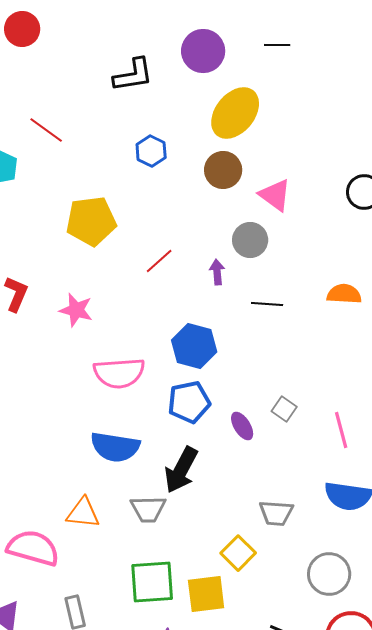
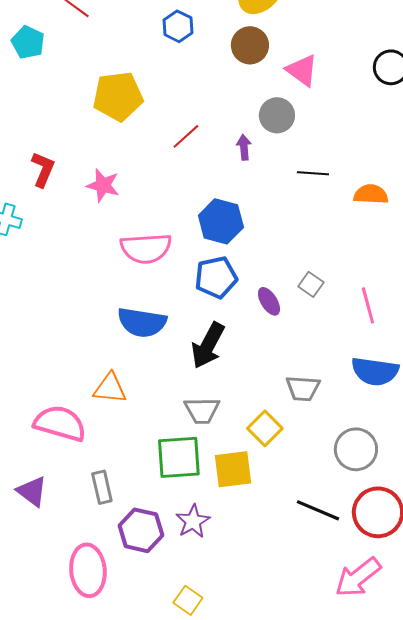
orange semicircle: (344, 294) -> (371, 194), moved
black line: (267, 304) -> (313, 173), moved
gray trapezoid: (148, 509) -> (202, 410), moved

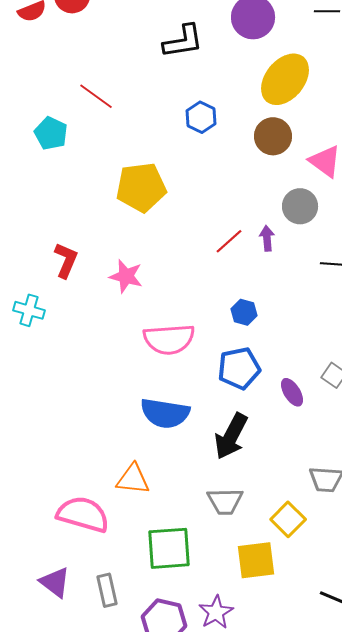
red line: (186, 136) -> (229, 241), moved
blue hexagon: (221, 221) -> (244, 312), size x0.6
green square: (179, 457) -> (169, 548), moved
gray rectangle: (102, 487) -> (107, 590), moved

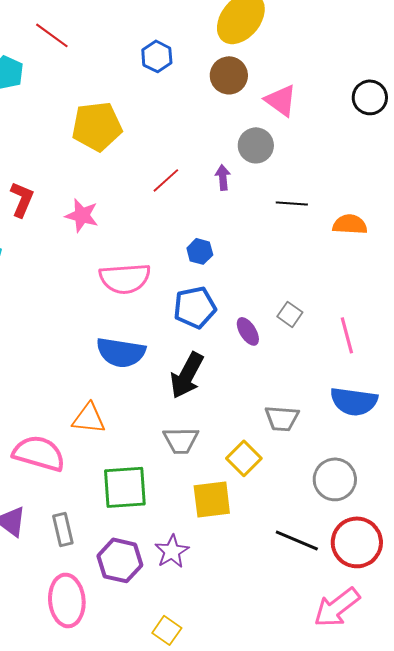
red line: (229, 241) -> (166, 180), moved

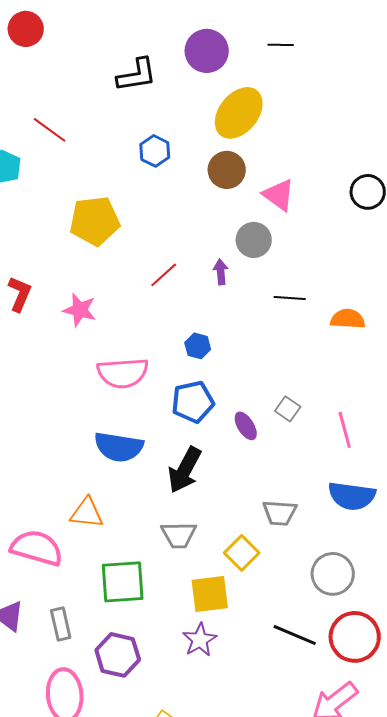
purple star: (172, 551) -> (200, 640), moved

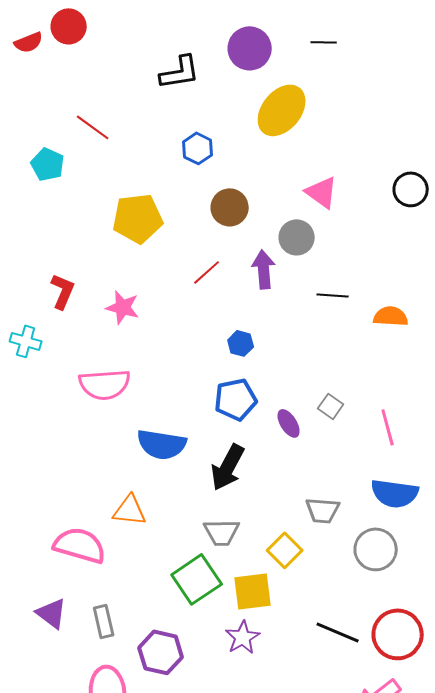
brown circle: (227, 170) -> (230, 207), moved
purple arrow: (221, 272) -> (264, 269), size x1.5
pink semicircle: (123, 373) -> (105, 384), moved
gray circle: (333, 574) -> (376, 549), moved
green square: (123, 582) -> (197, 579), moved, turned -30

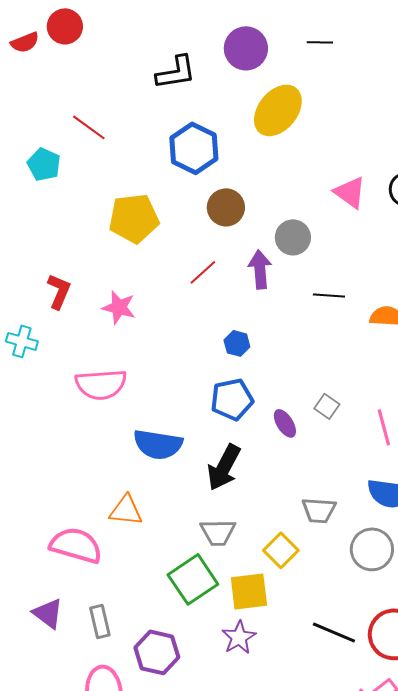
blue hexagon: (198, 148) -> (194, 148), size x1.6
pink triangle: (322, 192) -> (350, 192), moved

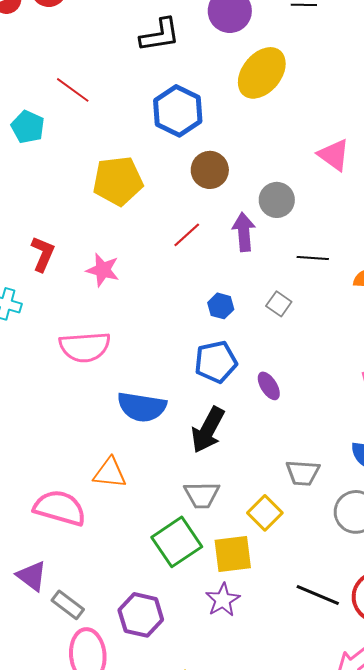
gray square: (327, 406) -> (279, 304), moved
gray rectangle: (100, 621) -> (68, 605), moved, turned -40

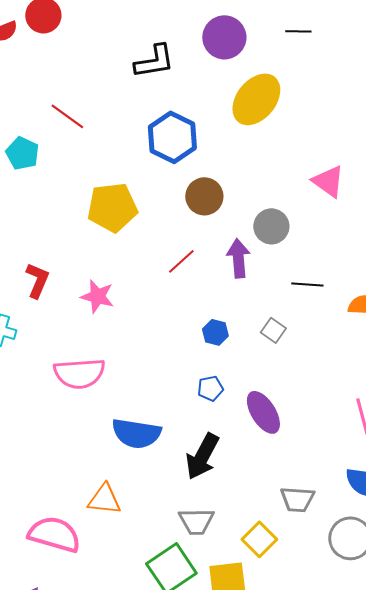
blue pentagon: (216, 362) -> (210, 388), size x0.6
purple ellipse: (269, 386) -> (263, 412), size x1.5

